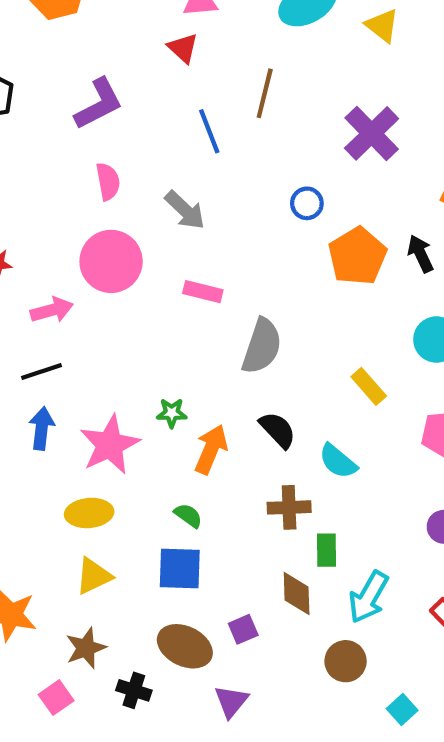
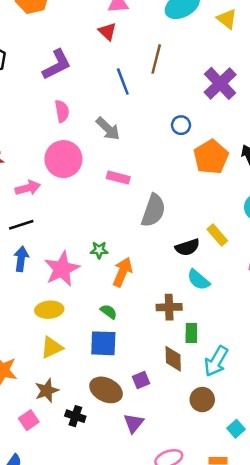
black semicircle: (278, 430) -> (187, 247), moved, turned 115

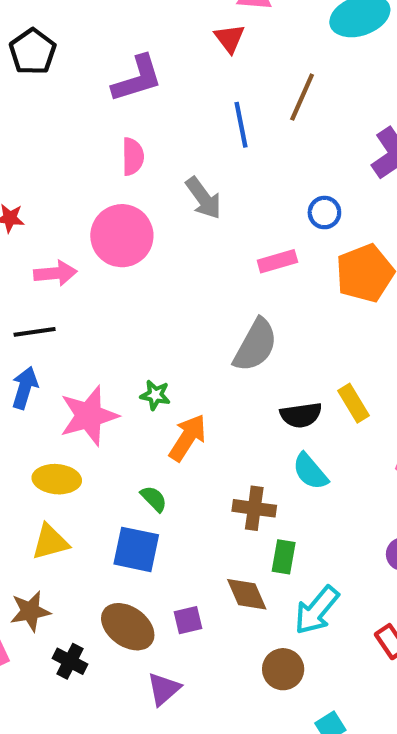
pink rectangle: (118, 178) -> (277, 261), moved, turned -40
brown diamond: (173, 359) -> (247, 594), turned -32

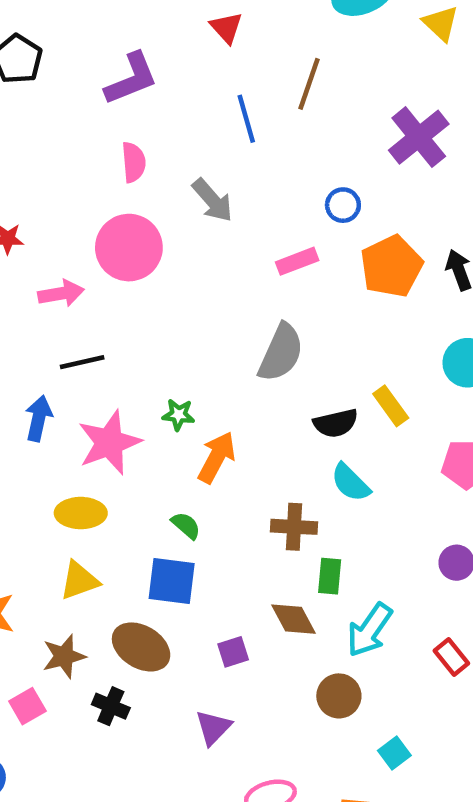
black line: (35, 332) -> (82, 362), moved
brown ellipse: (128, 627) -> (141, 647), moved

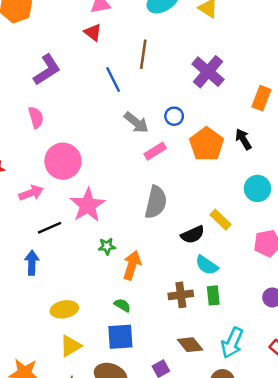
pink semicircle: (134, 162) -> (36, 117), moved
gray arrow: (213, 200) -> (136, 123), moved
pink star: (109, 442) -> (88, 205), moved
green rectangle: (330, 576) -> (213, 295), moved

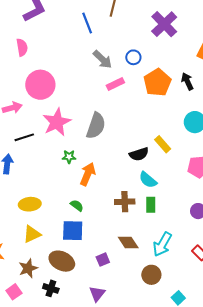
gray semicircle: (156, 202) -> (96, 126), moved

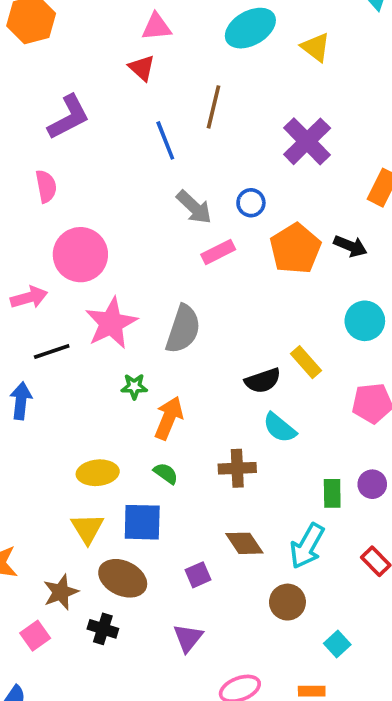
black arrow: (187, 81) -> (350, 246), turned 138
yellow ellipse: (30, 204) -> (98, 473), moved
green semicircle: (77, 205) -> (166, 473), moved
green rectangle: (151, 205) -> (332, 493), moved
yellow triangle: (32, 234) -> (87, 528), moved, turned -36

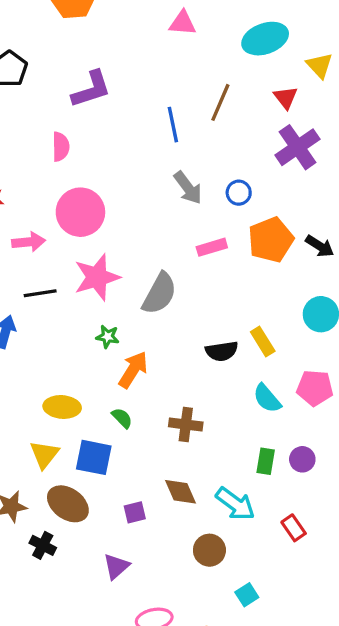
red triangle: (142, 68) -> (286, 98), moved
pink rectangle: (218, 252) -> (212, 247), moved
cyan semicircle: (280, 428) -> (267, 398), moved
cyan arrow: (307, 546) -> (235, 504), turned -93

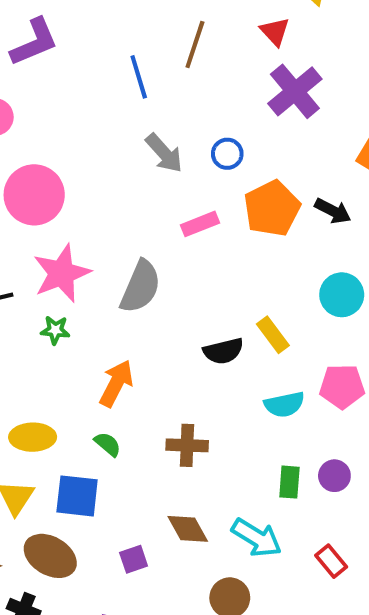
green star: (108, 337) -> (55, 330), moved
cyan semicircle: (267, 398) -> (284, 404), turned -56

